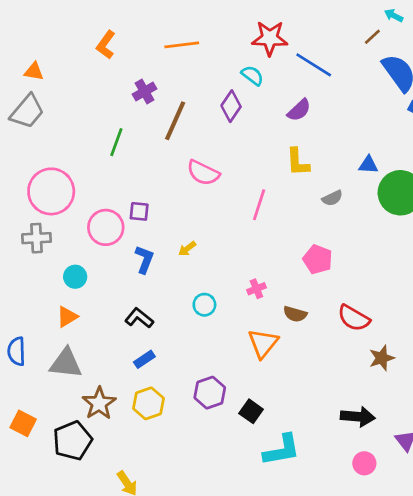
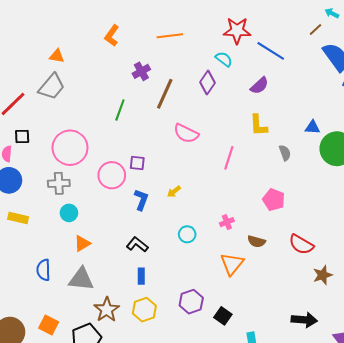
gray semicircle: (332, 198) -> (285, 153), turned -84
cyan circle: (75, 277) -> (69, 213), moved
blue rectangle: (144, 359) -> (141, 276), turned -56

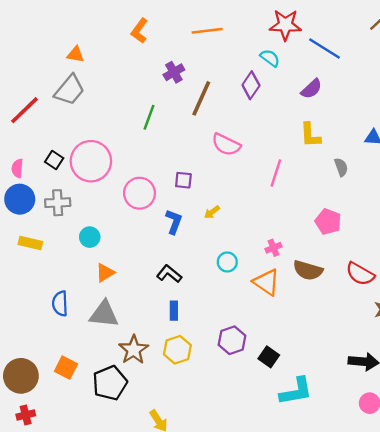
black square: (22, 137) -> (54, 160), moved, turned 35
purple square: (137, 163) -> (183, 180), moved
gray cross: (59, 183) -> (58, 203), moved
brown semicircle: (256, 241) -> (308, 270), size x1.4
orange triangle: (232, 264) -> (266, 282), moved, turned -35

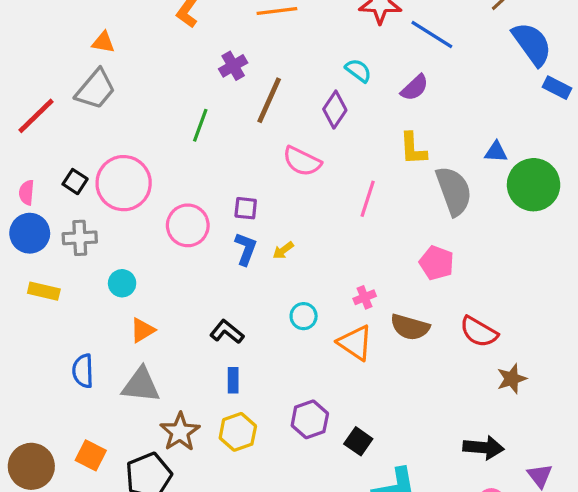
cyan semicircle: (270, 58) -> (358, 70), moved
purple diamond: (251, 85) -> (335, 110), moved
gray semicircle: (341, 167) -> (454, 191), size x2.0
blue L-shape: (174, 222) -> (246, 249), moved

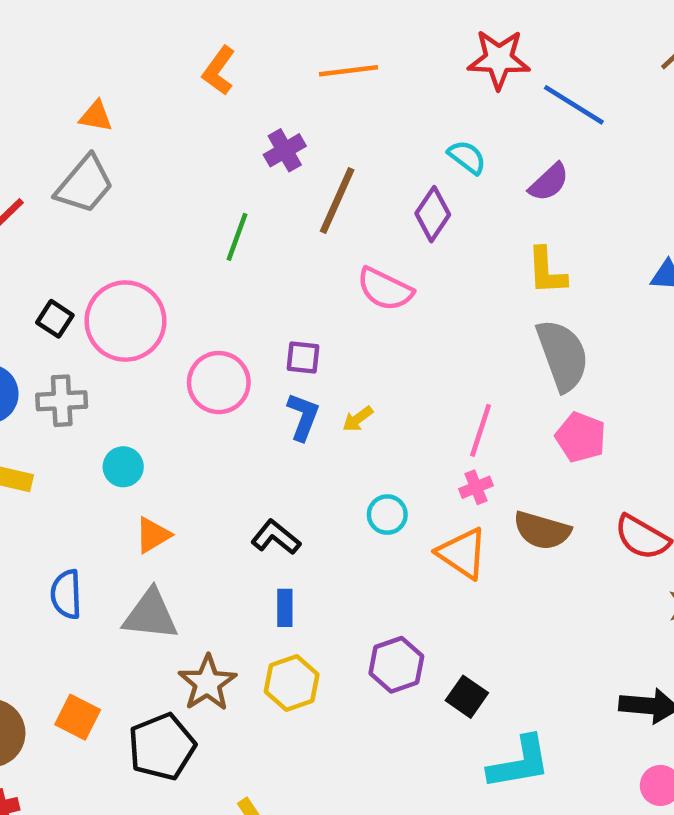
gray semicircle: (454, 191) -> (563, 355), moved
pink line: (368, 199) -> (481, 430), moved

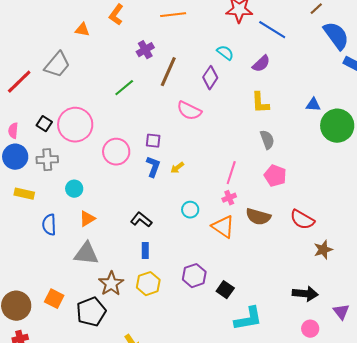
orange triangle: (96, 116) -> (82, 30), moved
green line: (237, 237) -> (124, 88), turned 30
gray semicircle: (563, 355) -> (267, 140), size x0.6
blue semicircle: (66, 594) -> (49, 225), moved

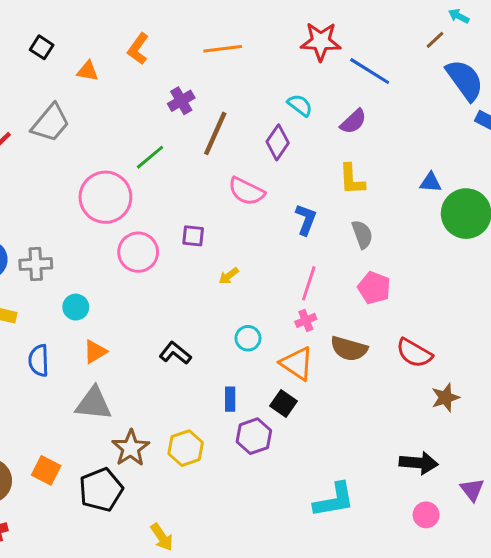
black square: (44, 124) -> (42, 47), moved
pink circle: (75, 125) -> (105, 197), moved
blue L-shape: (153, 167) -> (306, 219), moved
blue rectangle: (145, 251) -> (230, 399), moved
black square: (225, 290) -> (284, 404), moved

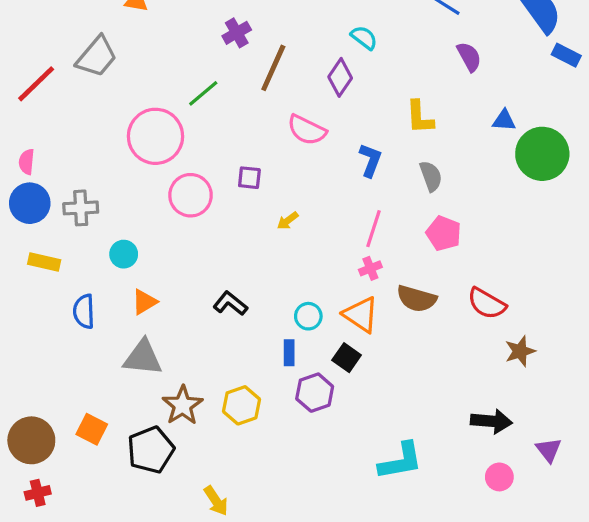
purple semicircle: (353, 122) -> (469, 57), moved, turned -76
cyan circle: (248, 338) -> (308, 316), moved

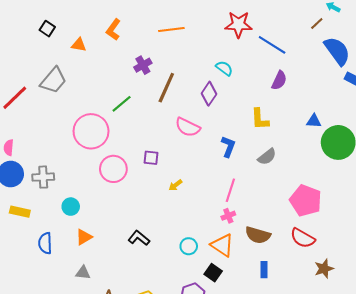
purple semicircle: (469, 57) -> (279, 80), moved, turned 54
gray semicircle: (431, 176) -> (267, 157), turned 72
pink pentagon: (444, 233) -> (306, 200), moved, size x1.4
blue rectangle: (289, 353) -> (264, 270), moved
gray triangle: (143, 358) -> (83, 273), size x0.6

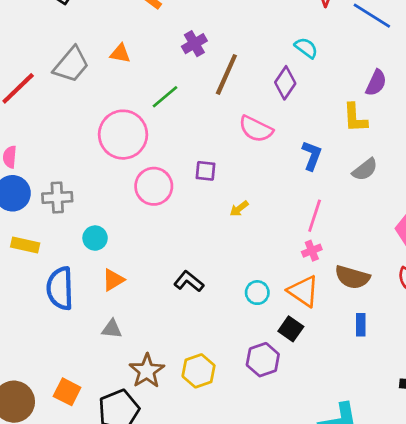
orange triangle: (79, 45) -> (120, 53), moved
purple semicircle: (279, 80) -> (376, 83), moved
blue semicircle: (45, 243) -> (60, 288), size x1.4

